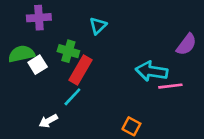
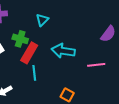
cyan arrow: (152, 71) -> (63, 51), moved
cyan line: (72, 97) -> (34, 73), moved, turned -49

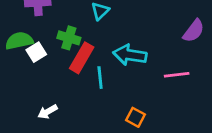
cyan line: (34, 73) -> (100, 78), moved

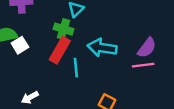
purple semicircle: (194, 31) -> (147, 48), moved
green cross: (69, 38) -> (63, 29), moved

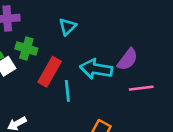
green cross: (63, 29) -> (26, 49), moved
purple semicircle: (147, 48) -> (128, 59), moved

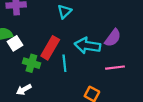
green cross: (26, 49) -> (31, 63), moved
pink line: (141, 88) -> (115, 68), moved

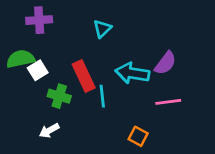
red rectangle: (50, 48) -> (84, 76), turned -55

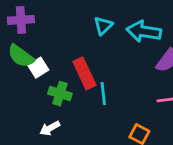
purple cross: (39, 20) -> (21, 20), moved
green semicircle: (20, 59) -> (21, 56), turned -132
cyan arrow: (132, 73) -> (144, 31), moved

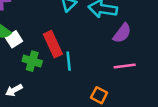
white arrow: (50, 128) -> (14, 90), moved

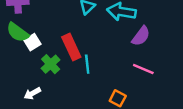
green cross: (32, 61) -> (51, 64), turned 30
pink line: (125, 66) -> (143, 69), turned 30

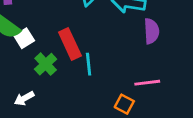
purple semicircle: (141, 36) -> (151, 31), turned -40
pink line: (143, 69) -> (147, 83), moved, turned -30

